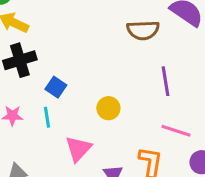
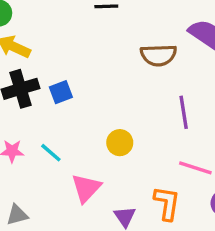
blue square: (56, 87) -> (61, 92), moved, turned 35
cyan line: (47, 117) -> (51, 153), turned -40

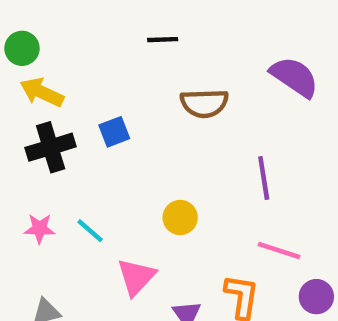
brown semicircle: (158, 55) -> (204, 103), moved
blue square: (61, 92) -> (114, 132), moved

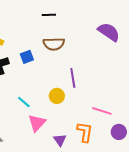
brown semicircle: (204, 103) -> (54, 44), moved
purple line: (264, 178) -> (73, 78), moved
cyan line: (90, 231) -> (24, 102), moved

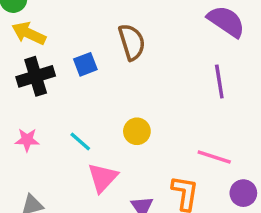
brown semicircle: (54, 44) -> (132, 42), turned -105
purple line: (73, 78) -> (219, 81), moved

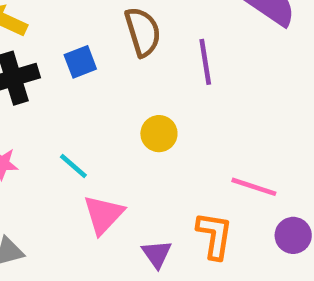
purple line: (219, 81) -> (205, 62), moved
yellow circle: (137, 131) -> (159, 134), moved

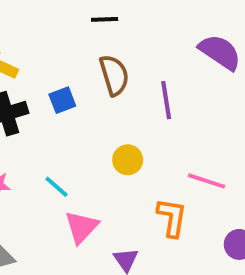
pink line: (254, 187) -> (207, 181), moved
orange L-shape: (215, 235) -> (172, 217), moved

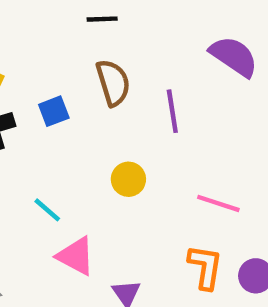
orange L-shape: (172, 217) -> (205, 267), moved
pink triangle: (81, 227) -> (76, 256), turned -45

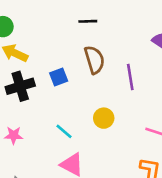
cyan line: (47, 210) -> (64, 131), moved

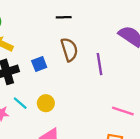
yellow circle: (104, 118) -> (46, 103), moved
cyan line: (64, 131) -> (20, 103), moved

